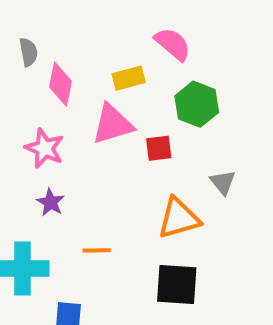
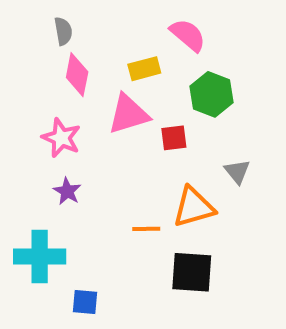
gray semicircle: (28, 52) -> (63, 31), moved
orange line: (97, 250) -> (146, 229), moved

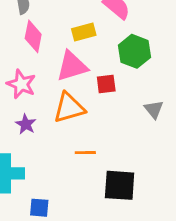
orange triangle: (194, 207) -> (69, 108), moved

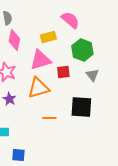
gray triangle: (154, 109) -> (92, 75), moved
black square: (120, 185) -> (81, 107), moved

